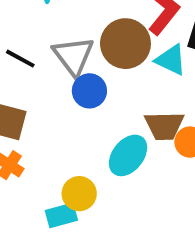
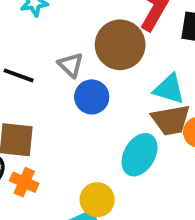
gray triangle: (73, 56) -> (71, 65), size x0.6
cyan triangle: (171, 60) -> (169, 89), moved

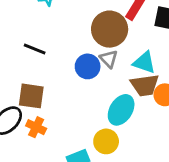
gray triangle: (71, 65) -> (109, 59), moved
yellow circle: (97, 200) -> (106, 141), moved

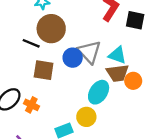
brown circle: (110, 29) -> (51, 29), moved
gray triangle: (109, 59) -> (89, 52), size x1.6
brown square: (31, 96) -> (44, 70), moved

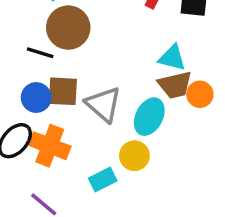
gray triangle: (89, 52) -> (103, 104), moved
blue circle: (73, 58) -> (36, 98), moved
orange cross: (31, 105) -> (50, 146), size x1.6

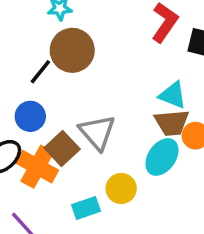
black line: (40, 53) -> (40, 72), turned -76
brown square: (63, 91) -> (62, 148), moved, turned 36
cyan ellipse: (149, 117) -> (162, 157), moved

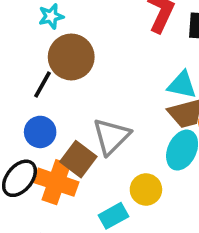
gray triangle: (97, 132) -> (111, 136), turned 36

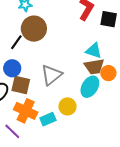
brown square: (78, 159) -> (21, 85), moved, turned -30
orange cross: (56, 182) -> (26, 111), moved

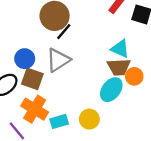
black line: (16, 42) -> (64, 32), moved
gray triangle: (51, 75) -> (58, 60), moved
yellow circle: (67, 106) -> (89, 119), moved

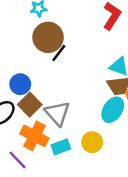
gray triangle: (58, 60) -> (57, 113), moved, turned -35
brown square: (32, 79) -> (30, 105), turned 30

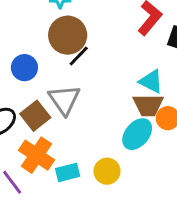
blue circle: (20, 84) -> (24, 68), moved
gray triangle: (57, 113) -> (64, 100), moved

